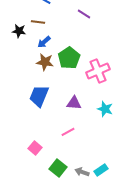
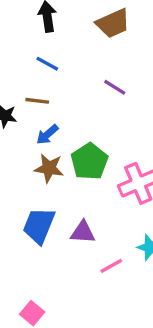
purple triangle: (74, 103) -> (83, 232), moved
pink line: (68, 132) -> (111, 266), moved

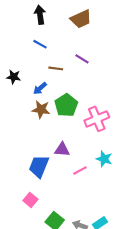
brown line: (37, 101) -> (56, 68), moved
blue trapezoid: (39, 225) -> (39, 166), moved

